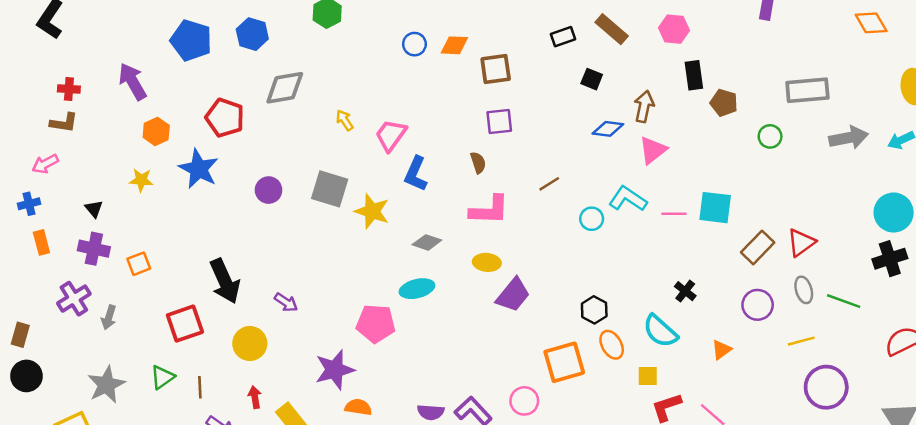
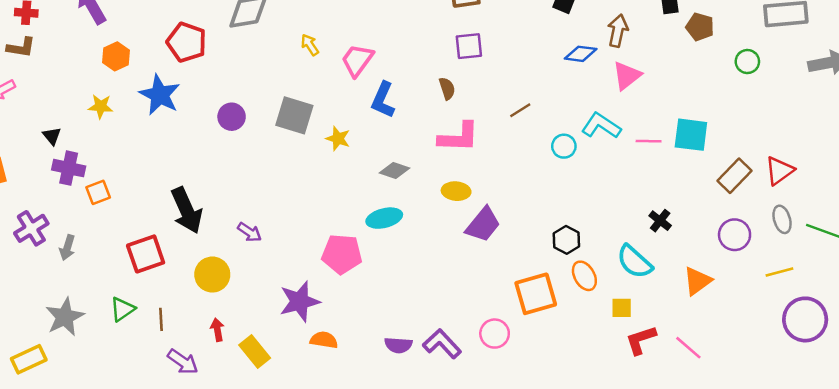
yellow star: (372, 211) -> (338, 139), size x0.7
purple cross: (94, 249) -> (69, 168), moved
orange triangle: (721, 350) -> (697, 281), size x1.4

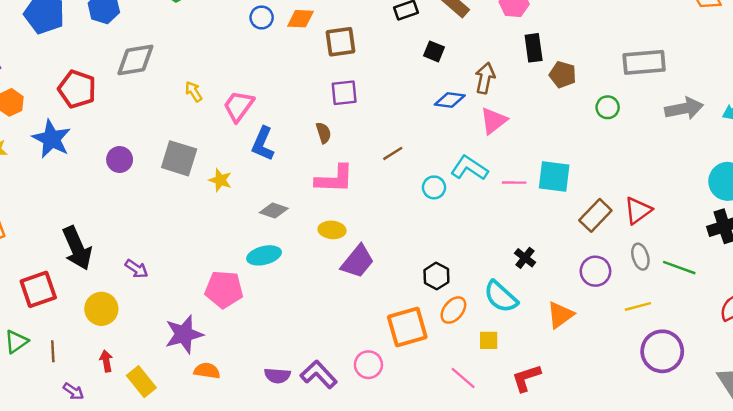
orange ellipse: (584, 276) -> (453, 310), turned 68
red L-shape: (641, 340) -> (526, 378), moved
pink line: (688, 348) -> (463, 378), moved
purple arrow: (183, 362) -> (73, 391), size x0.7

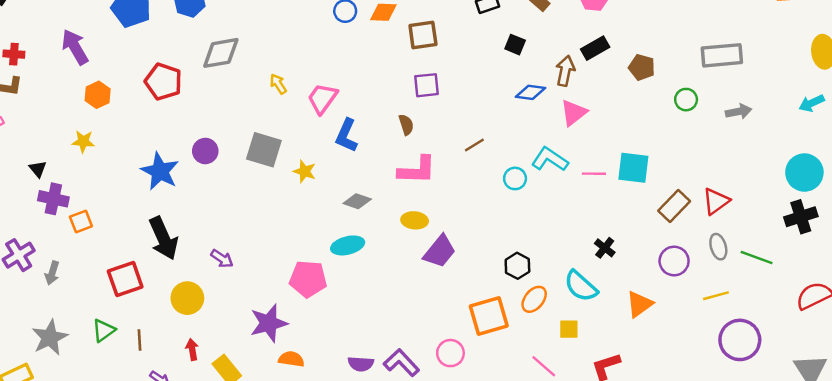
black rectangle: (534, 48) -> (595, 48), moved, turned 68
gray arrow: (684, 109) -> (739, 112), moved, size x0.7
blue star: (52, 139) -> (160, 171), moved

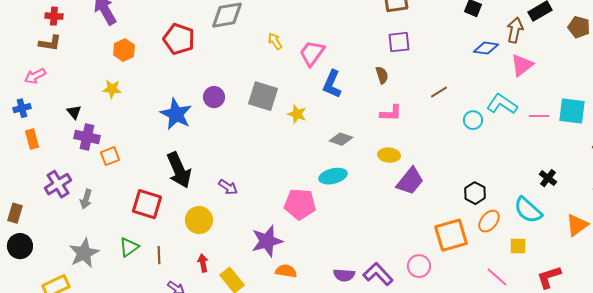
pink L-shape: (417, 170) -> (391, 113), size x0.7
red square: (125, 279) -> (147, 204), turned 36

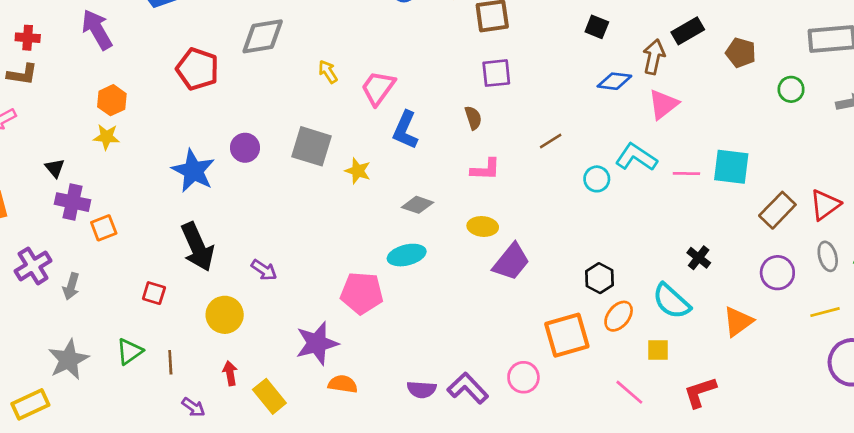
orange hexagon: (124, 50) -> (112, 100), moved
red square: (147, 204) -> (154, 293), size x0.6

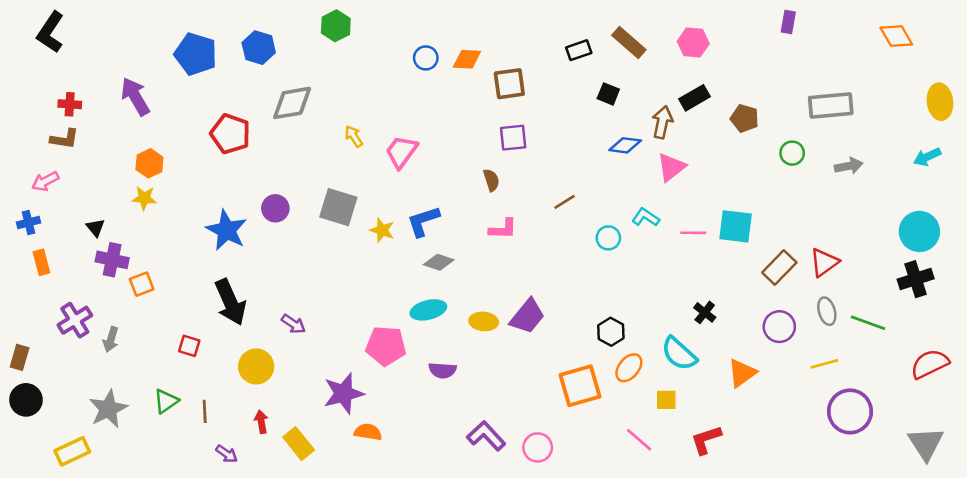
blue L-shape: (405, 130) -> (423, 221), moved, turned 48
cyan L-shape: (636, 157) -> (646, 217), size x0.7
yellow ellipse: (483, 226) -> (484, 321), moved
pink circle: (523, 377) -> (538, 447), moved
purple semicircle: (422, 389) -> (442, 370), moved

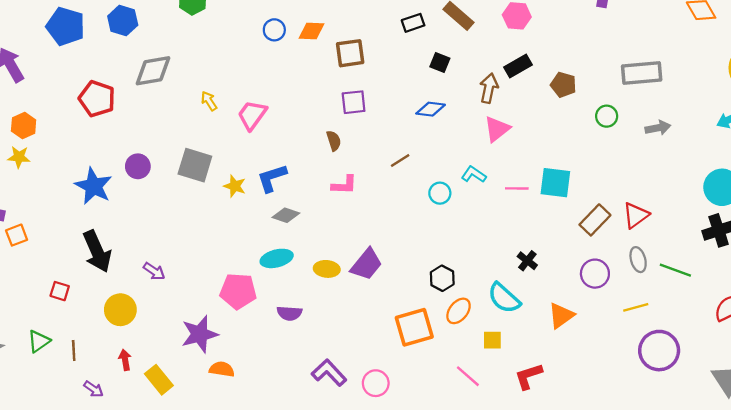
blue diamond: (625, 145) -> (431, 109), moved

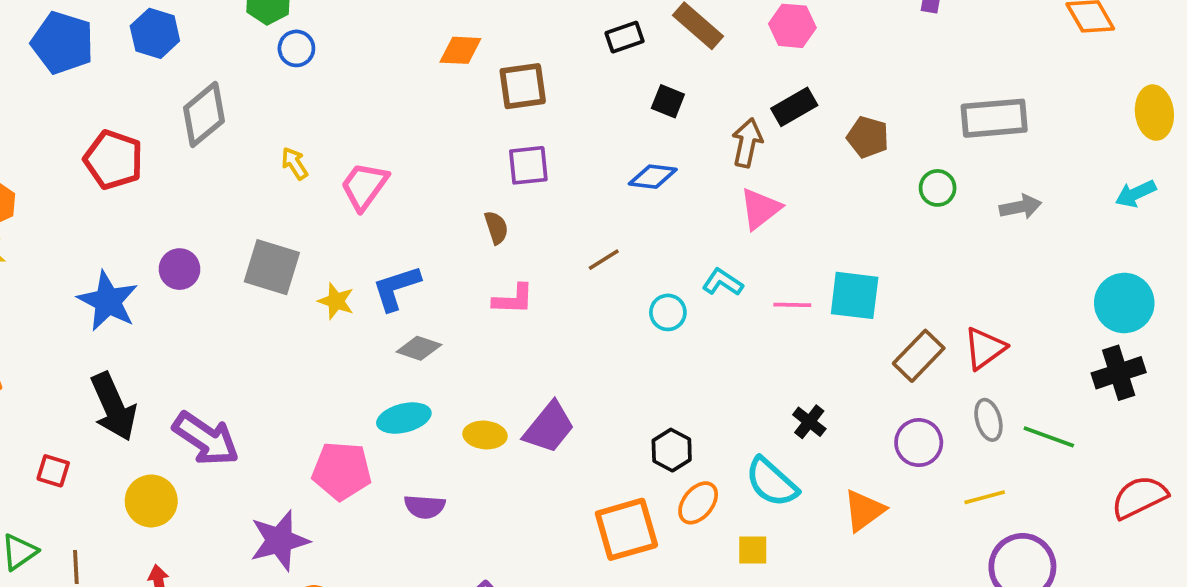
blue circle: (274, 30) -> (296, 48), moved
gray diamond: (153, 71) -> (204, 114), turned -30
purple arrow: (154, 271) -> (206, 439), size x1.8

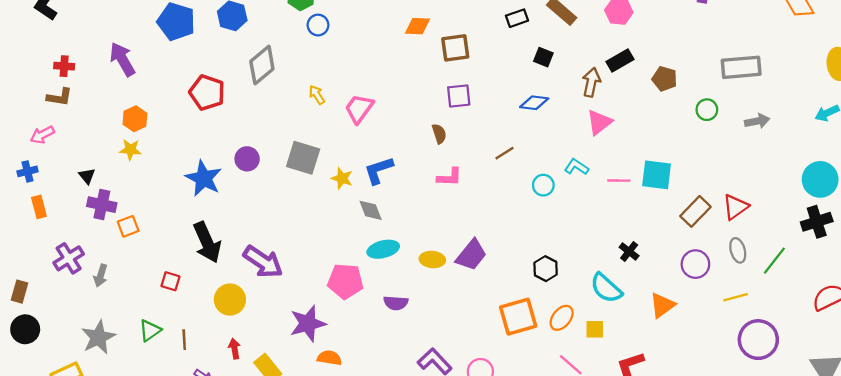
gray diamond: (419, 348) -> (371, 210), moved, turned 50
green line: (1049, 437) -> (774, 261), turned -72
orange ellipse: (698, 503) -> (562, 318), moved

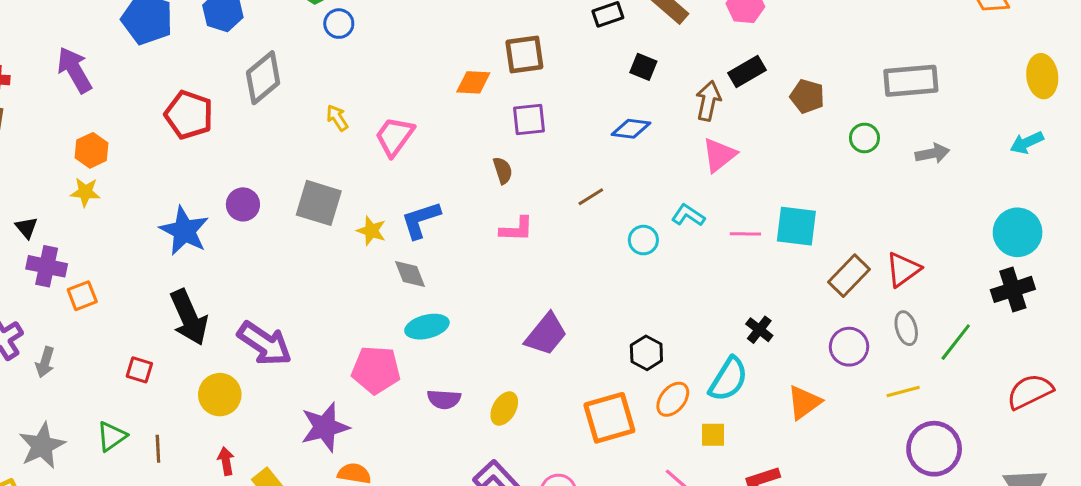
orange diamond: (417, 26) -> (473, 82), moved
yellow ellipse: (432, 259) -> (504, 409), moved, turned -65
cyan semicircle: (606, 288) -> (728, 379), turned -100
orange ellipse: (562, 318) -> (673, 399), moved

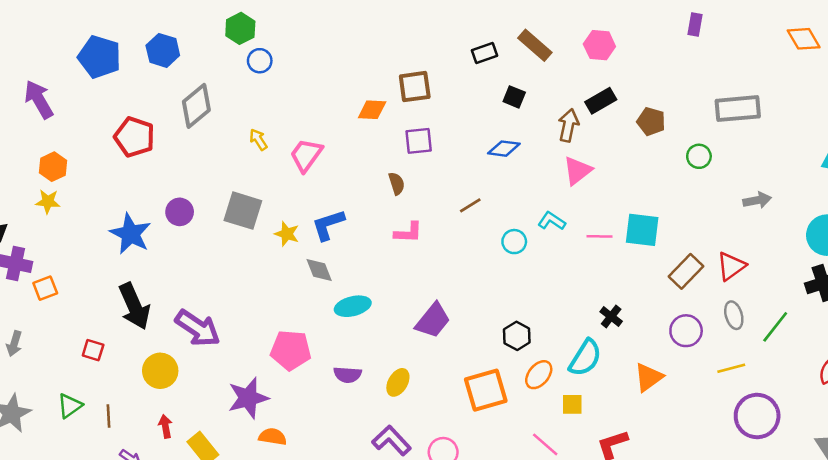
gray arrow: (932, 153) -> (757, 200), moved
cyan ellipse: (427, 327) -> (353, 306), moved

